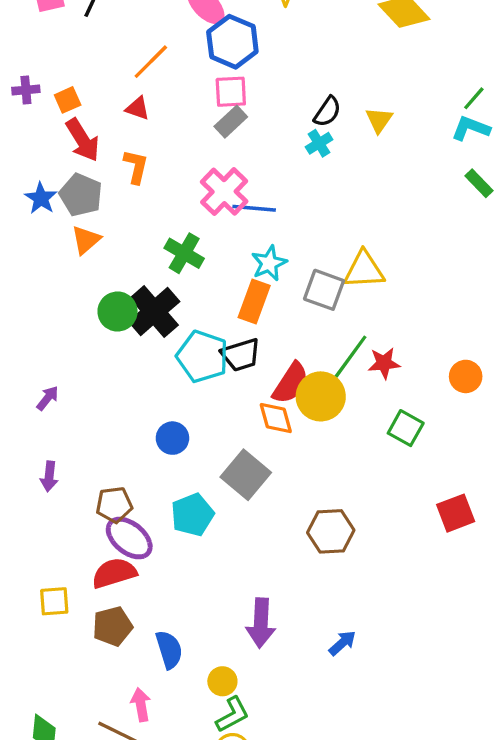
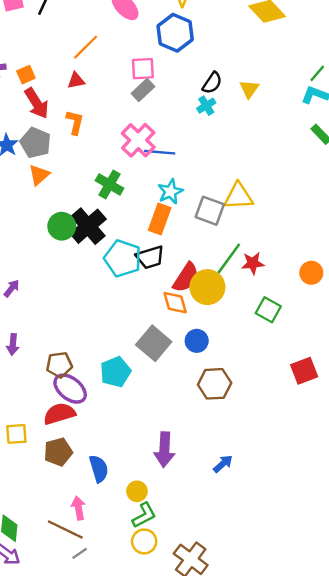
blue hexagon: (232, 42) -> (175, 33), moved
red triangle: (138, 108) -> (76, 81), turned -30
blue circle: (172, 438) -> (197, 341), moved

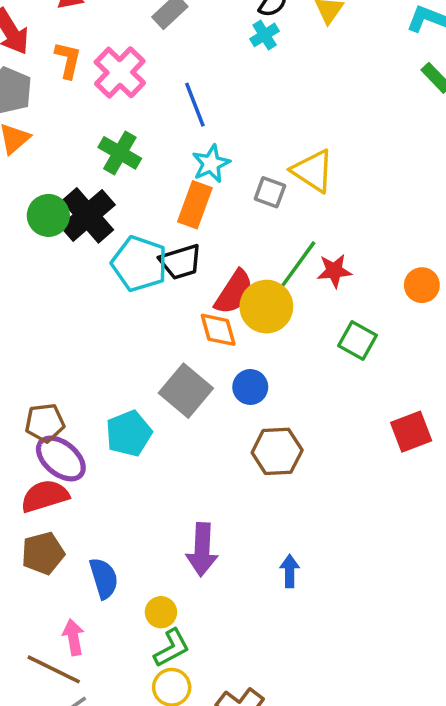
pink cross: (138, 140) -> (120, 72), moved
blue line: (160, 152) -> (195, 105), turned 64
yellow triangle: (238, 196) -> (313, 171), turned 36
gray square: (210, 211) -> (270, 192), size x0.7
blue arrow: (223, 464) -> (290, 571), turned -48

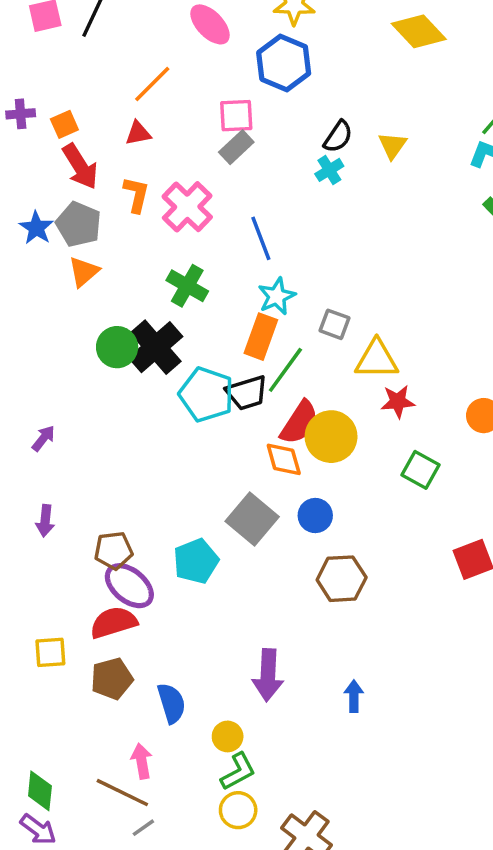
yellow triangle: (313, 171) -> (377, 359), moved, turned -33
green line: (299, 264) -> (285, 370), moved

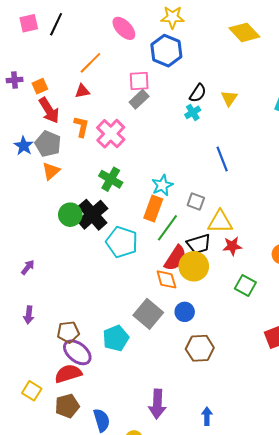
blue line: (261, 238) -> (222, 159), moved
black trapezoid: (247, 393) -> (199, 244), moved
yellow square: (50, 652) -> (32, 391), turned 36

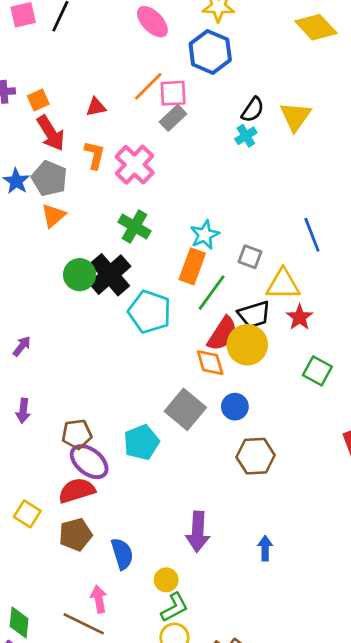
orange line: (90, 63) -> (148, 86), moved
yellow triangle: (229, 98) -> (295, 117), size x1.4
blue line: (222, 159) -> (312, 235), moved
red star: (232, 246) -> (300, 317), turned -30

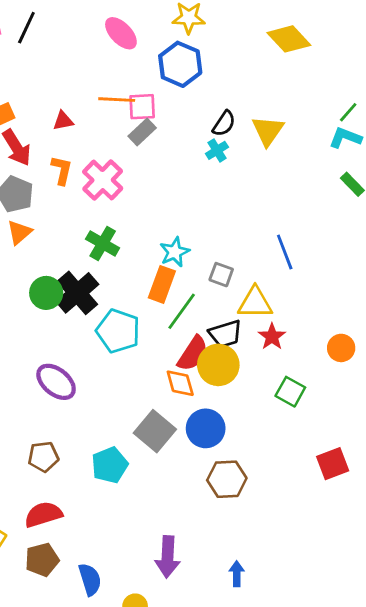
orange line: (148, 86) -> (117, 100), turned 48
blue circle: (235, 407) -> (206, 428), size x1.4
purple ellipse: (89, 462) -> (56, 382), moved

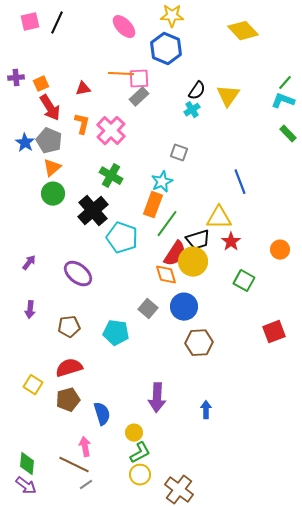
gray square: (221, 275) -> (179, 153), moved
green circle: (46, 293) -> (53, 194), moved
gray square: (155, 431) -> (148, 309), size x0.7
cyan pentagon: (110, 465) -> (116, 333), turned 30

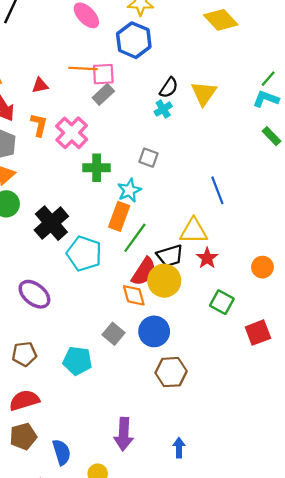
green cross: (111, 176) -> (97, 168), moved, turned -30
red square: (274, 332) -> (258, 333), moved

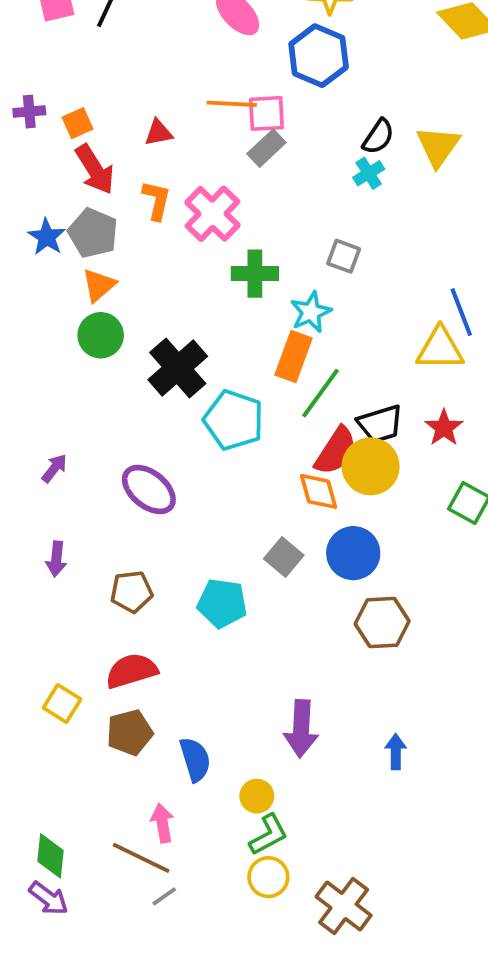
yellow triangle: (194, 231) -> (440, 349), moved

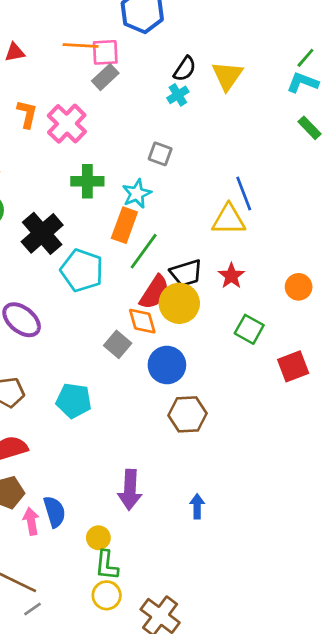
red triangle: (158, 133) -> (15, 52), moved
green cross: (255, 274) -> (87, 181), moved
gray square: (284, 557) -> (118, 344), moved
pink arrow: (162, 823) -> (31, 521), moved
green L-shape: (268, 835) -> (107, 565), turned 124

